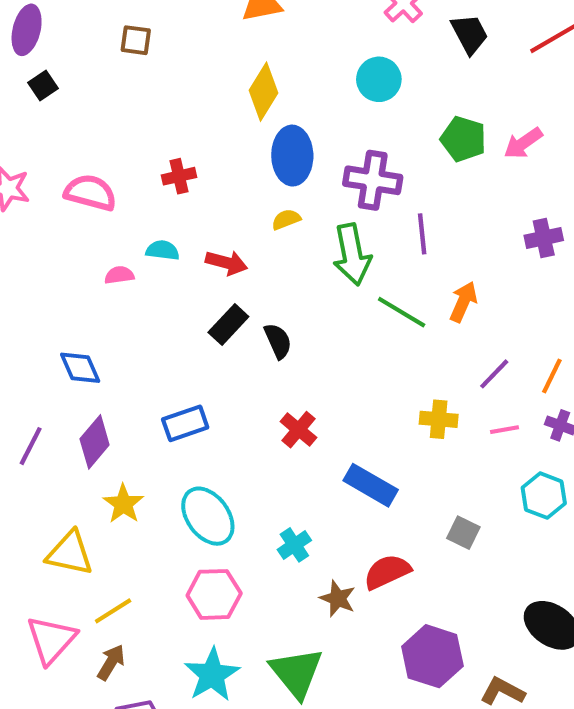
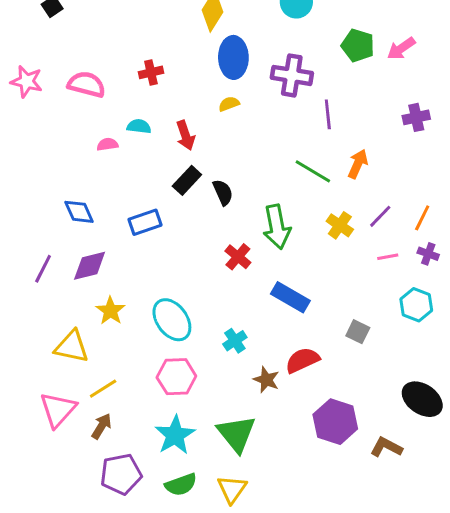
green arrow: (352, 254) -> (277, 227), moved
red arrow: (226, 263) -> (185, 135), turned 56
yellow cross: (439, 419) -> (340, 225), moved, turned 30
blue rectangle: (185, 423) -> (145, 222), moved
purple diamond: (95, 442) -> (90, 266), turned 36

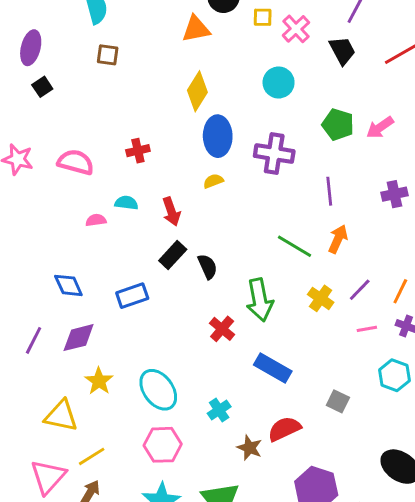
purple line: (328, 114) -> (329, 191), moved

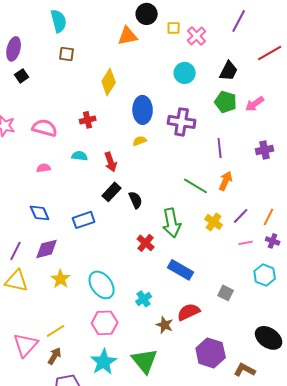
black trapezoid: (342, 51) -> (229, 71), moved, turned 55
yellow diamond: (197, 91) -> (109, 82), moved
pink semicircle: (96, 220) -> (44, 168), moved
yellow triangle: (61, 416) -> (17, 281), moved

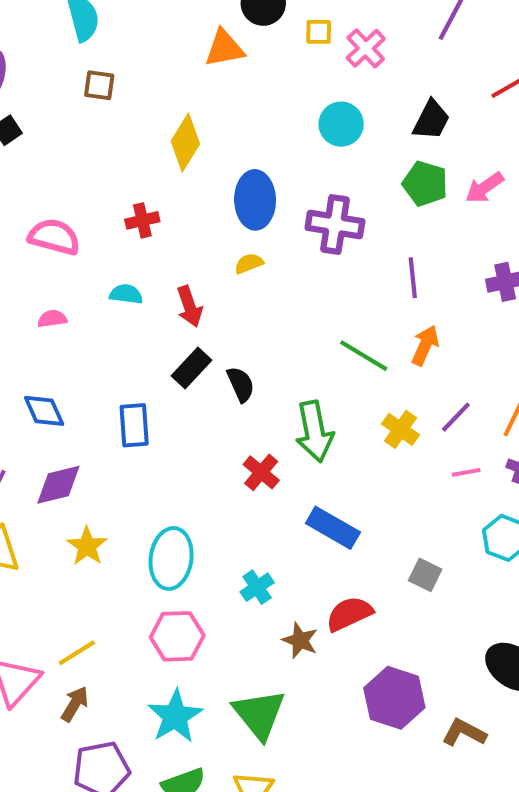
blue rectangle: (84, 220) -> (134, 425), turned -75
cyan ellipse: (102, 285) -> (171, 558), turned 44

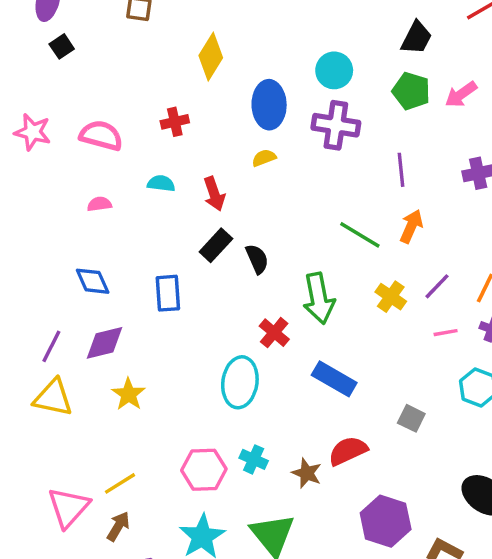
cyan circle: (341, 124) -> (334, 70), moved
cyan ellipse: (171, 558) -> (240, 382), moved
cyan cross: (257, 587) -> (254, 459), moved, turned -32

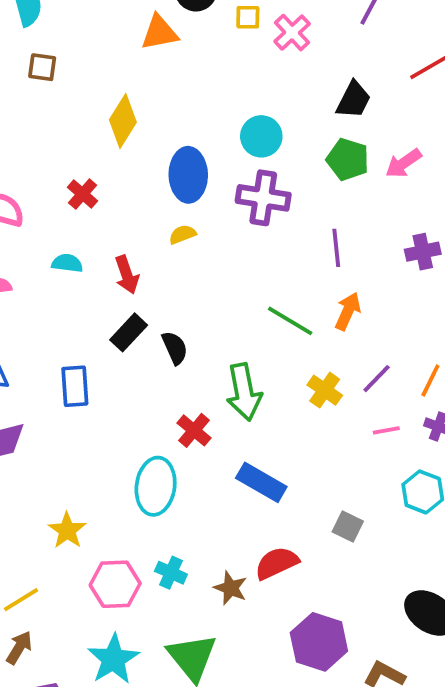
red cross: (175, 122) -> (83, 194), turned -36
yellow star: (129, 394) -> (67, 530), moved

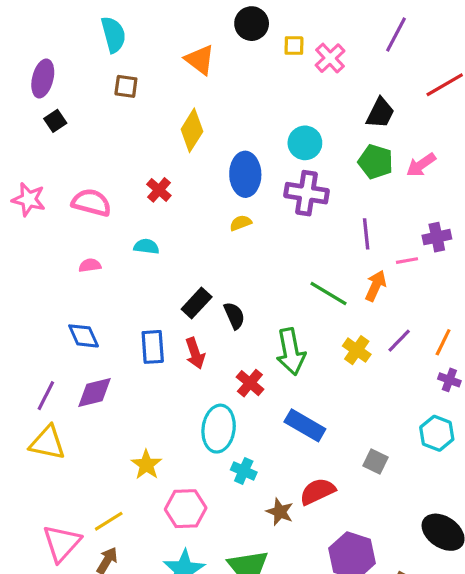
orange triangle: (159, 33) -> (200, 60), moved, turned 48
red arrow: (127, 275) -> (195, 353), moved
pink line: (386, 430) -> (407, 261), moved
cyan cross: (171, 573) -> (244, 471), moved

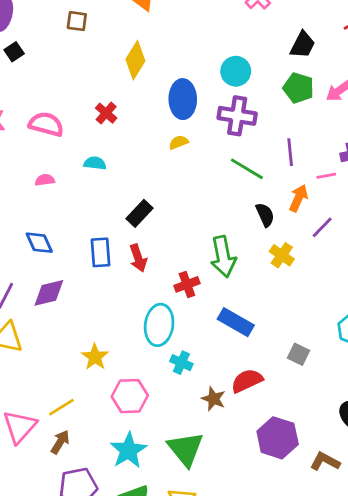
green line: (328, 294) -> (247, 169), moved
black semicircle: (234, 316) -> (265, 215), moved
purple line: (399, 341) -> (322, 227), moved
red cross: (250, 383) -> (187, 284), turned 30

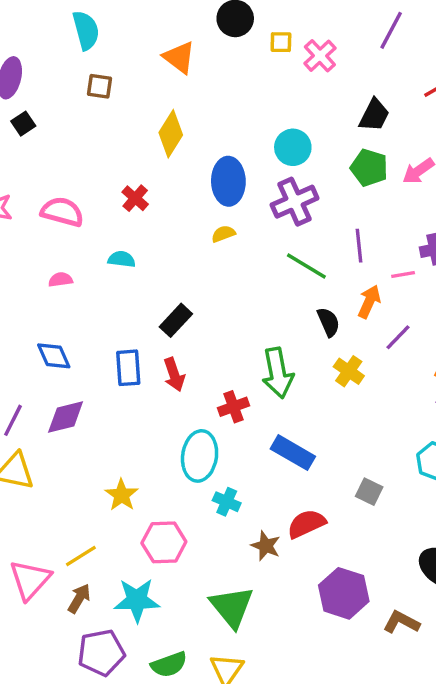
purple cross: (237, 116) -> (295, 202), turned -33
cyan star: (128, 450) -> (137, 600), moved, turned 30

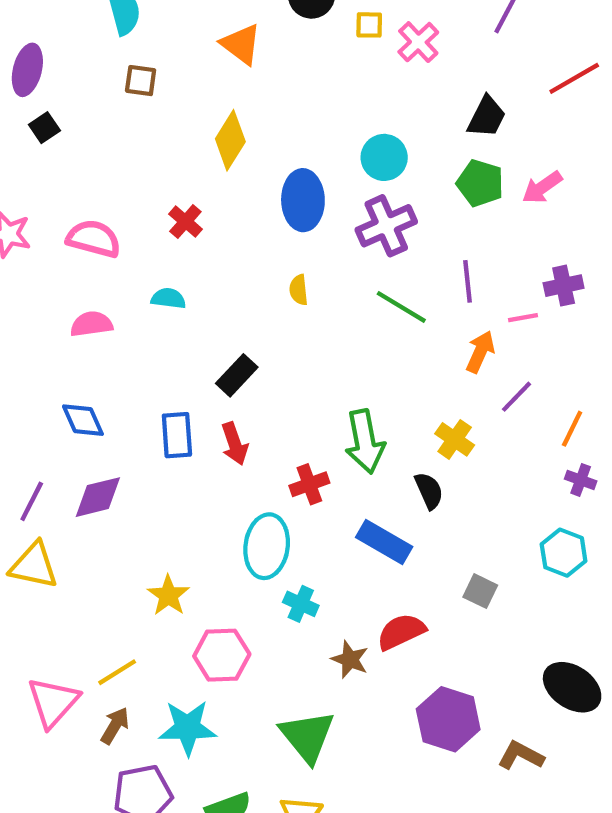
yellow semicircle: (223, 234) -> (299, 290), moved, turned -75
pink semicircle: (61, 280) -> (91, 324), size x1.4
black semicircle: (328, 322) -> (429, 491), moved

